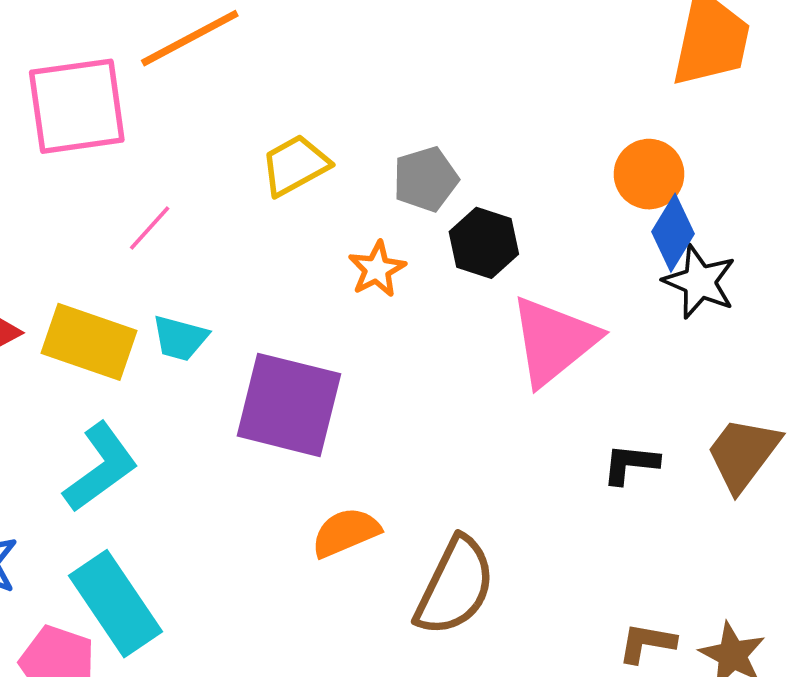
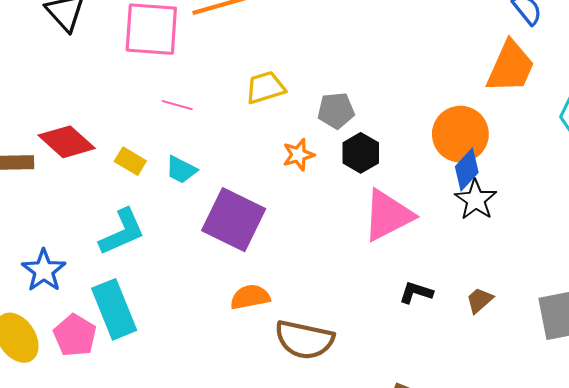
orange circle: (649, 174) -> (460, 134), size x1.4
pink line: (150, 228) -> (177, 105), turned 52
yellow rectangle: (89, 342) -> (130, 161), size x0.6
brown trapezoid: (743, 454) -> (480, 300), size x0.6
brown semicircle: (455, 586) -> (304, 340), turned 64

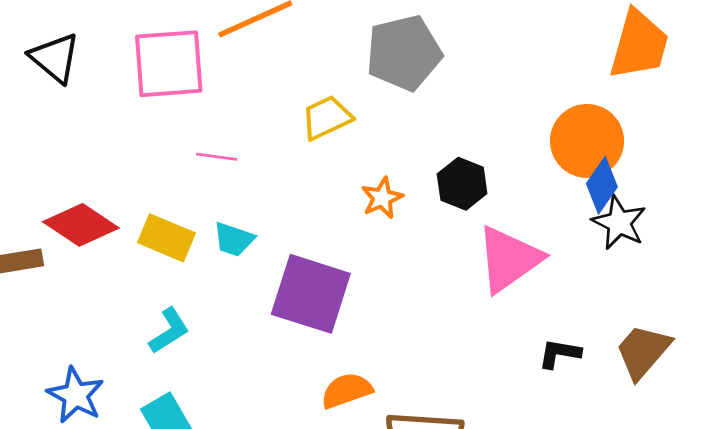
gray pentagon: (336, 111) -> (404, 53), moved, size x1.6
yellow rectangle: (130, 161) -> (167, 238), size x1.4
cyan L-shape: (122, 232) -> (169, 331), size x0.7
brown trapezoid: (480, 300) -> (643, 351), size x1.6

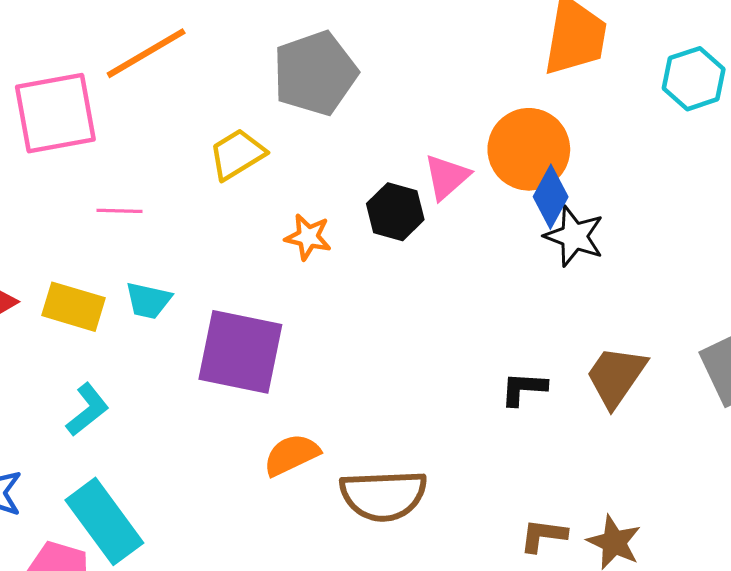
orange star: (382, 198) -> (308, 237), turned -30
pink triangle: (509, 259) -> (447, 177), moved, size x0.6

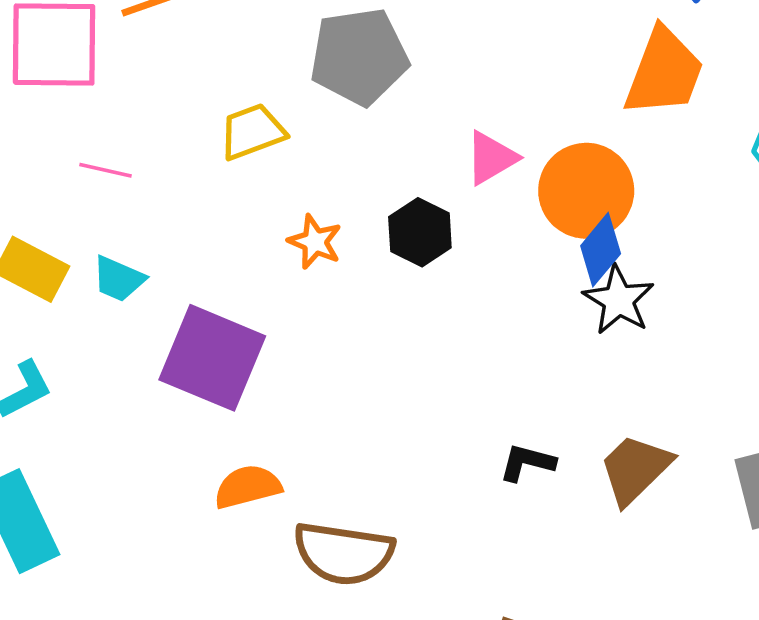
pink triangle: (447, 177) -> (491, 158), moved

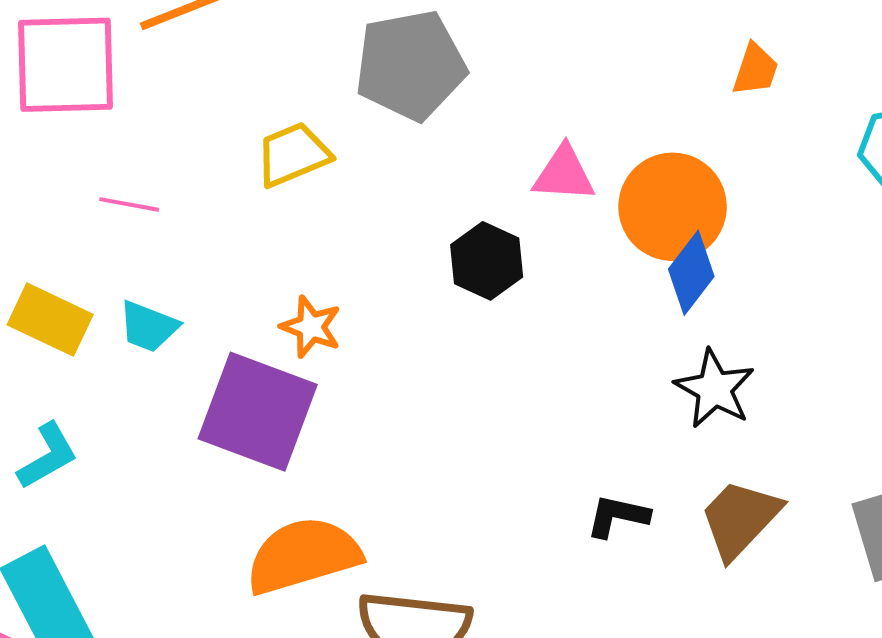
orange trapezoid: (664, 72) -> (755, 70), size x0.5
pink triangle: (491, 158) -> (564, 174), turned 36
orange star: (315, 242) -> (311, 327), moved
black star: (619, 300) -> (715, 389), moved
orange semicircle: (248, 487) -> (303, 556), size x1.5

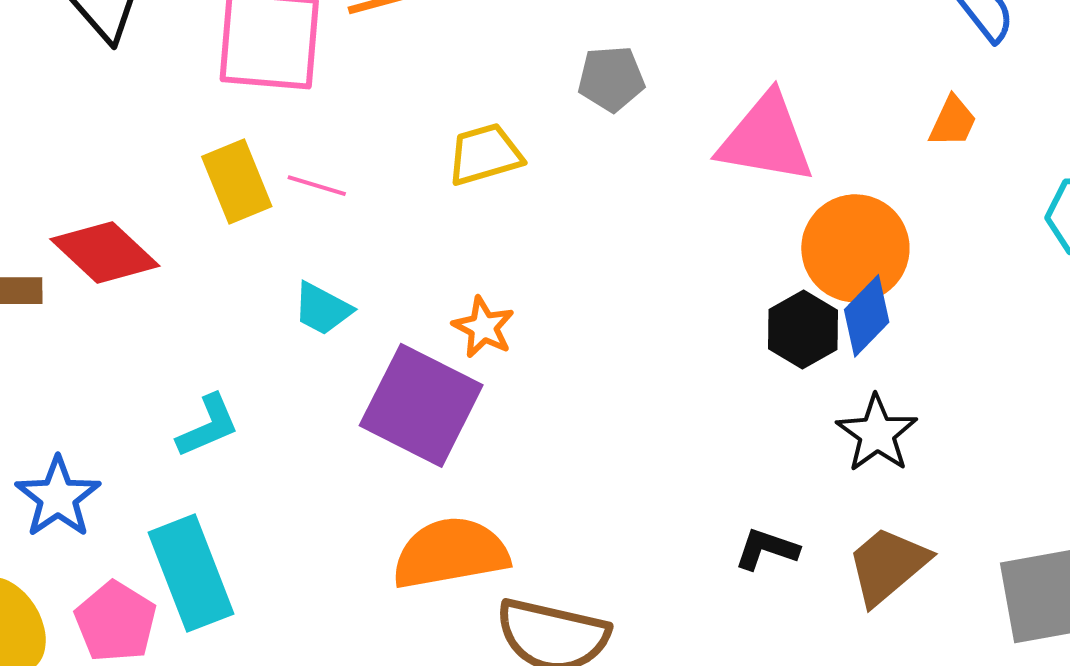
gray pentagon: (410, 65) -> (611, 79), size x0.6
pink triangle: (564, 174) -> (766, 139), moved, size x1.6
black hexagon: (487, 261) -> (803, 330), moved
yellow rectangle: (50, 320) -> (237, 181), moved, turned 36

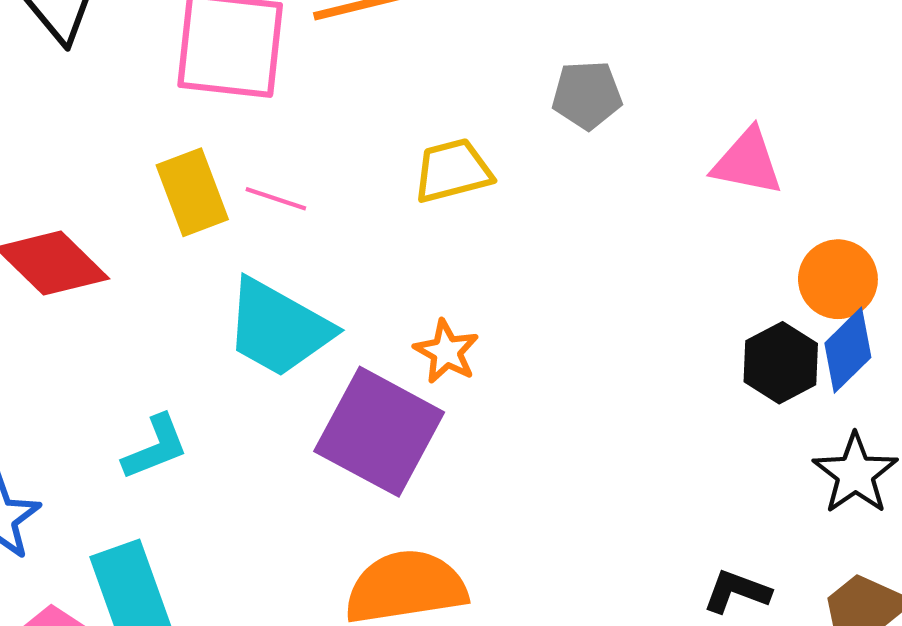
pink triangle: (766, 139) -> (747, 162), size x0.7
orange circle: (855, 248) -> (838, 279), size x0.7
cyan trapezoid: (322, 309) -> (278, 328), size x1.8

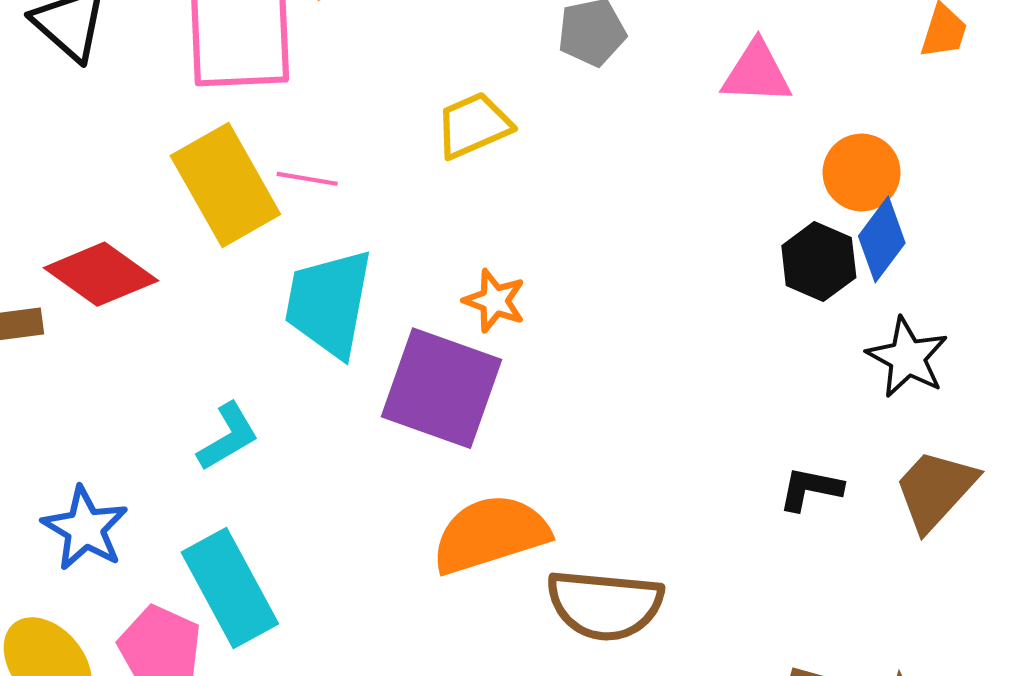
yellow rectangle: (192, 192) -> (225, 185), size x1.4
cyan trapezoid: (278, 328) -> (329, 303), turned 80

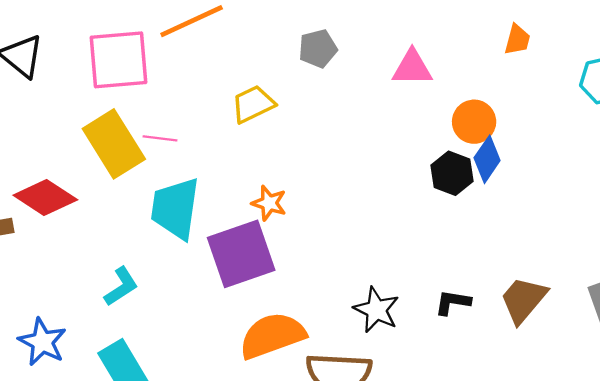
black star: (907, 357) -> (376, 310), moved
purple square: (442, 388) -> (241, 254), turned -36

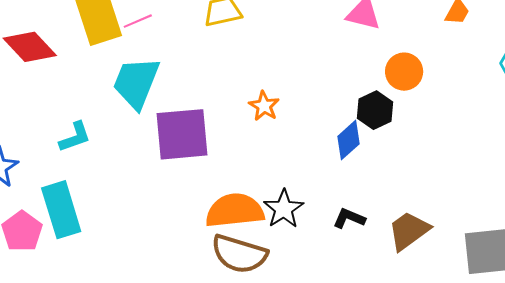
pink line: (160, 138) -> (138, 21), turned -44
blue diamond: (487, 159) -> (348, 140), moved
orange star: (269, 203) -> (264, 106), moved
orange semicircle: (272, 335) -> (235, 211), moved

